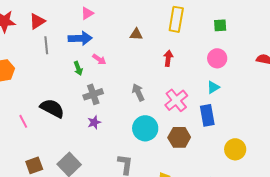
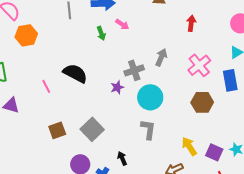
gray arrow: (138, 92) -> (161, 57), turned 48
gray cross: (93, 94) -> (134, 70), moved
cyan circle: (145, 128) -> (150, 97), moved

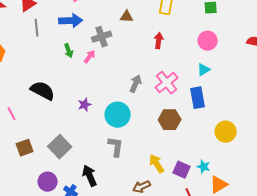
pink arrow: (122, 24) -> (90, 57), moved, turned -88
gray arrow: (161, 57) -> (136, 84), moved
gray cross: (134, 70) -> (102, 37), moved
pink line: (46, 86) -> (12, 114), moved
black arrow: (122, 158) -> (90, 176), size x1.5

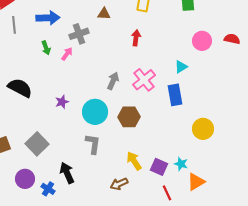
pink circle: (208, 41) -> (202, 41), moved
brown hexagon: (170, 120) -> (129, 117), moved

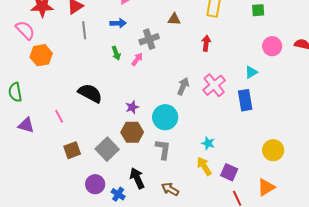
blue arrow: (48, 18) -> (118, 23), size x0.7
brown hexagon: (129, 117) -> (132, 132), moved
yellow circle: (203, 129) -> (273, 150), moved
cyan star: (181, 164) -> (208, 143), moved
brown arrow: (119, 184) -> (170, 189), moved, turned 54

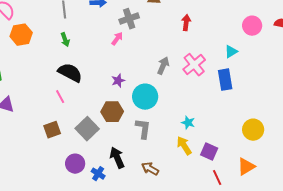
green arrow: (116, 53) -> (65, 40), moved
purple star: (132, 107) -> (118, 81), moved
pink line: (59, 116) -> (60, 97), moved

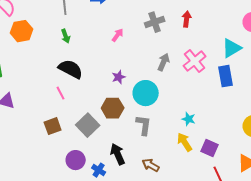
gray cross: (129, 19) -> (155, 22), moved
cyan triangle: (231, 52) -> (232, 48), size x1.5

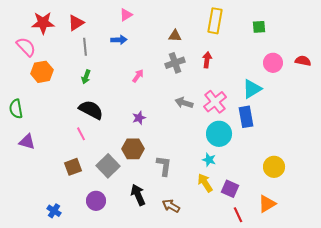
green arrow: (66, 36) -> (86, 77), turned 40
gray arrow: (164, 62) -> (184, 103), turned -96
cyan circle: (146, 93) -> (219, 134), moved
blue cross: (99, 170) -> (54, 211), moved

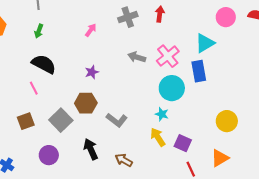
gray L-shape: (164, 166) -> (117, 120), turned 120

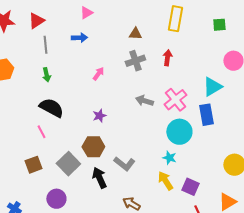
green arrow: (39, 31) -> (46, 75), turned -32
black arrow: (91, 149) -> (99, 178), moved

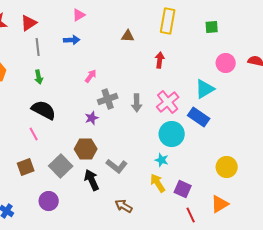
gray cross: (135, 61) -> (108, 99), moved
gray arrow: (144, 101) -> (137, 103), turned -108
blue rectangle: (206, 115) -> (199, 117), turned -45

